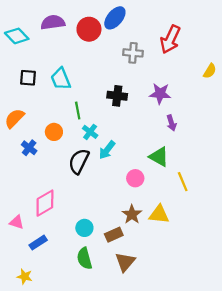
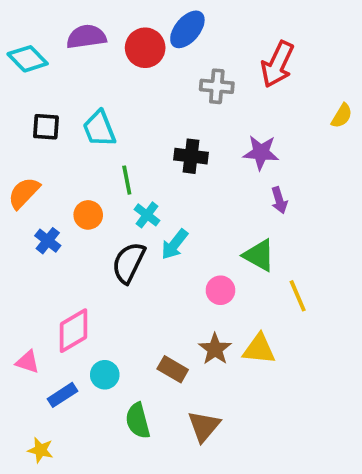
cyan circle: (84, 228) -> (105, 375), moved
brown rectangle: (114, 235) -> (173, 369), moved, turned 54

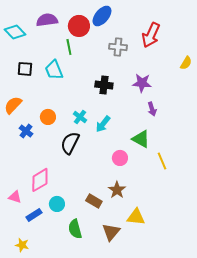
green line: (127, 180) -> (69, 47), moved
cyan arrow: (175, 244) -> (103, 124), moved
yellow triangle: (259, 349) -> (136, 217), moved

